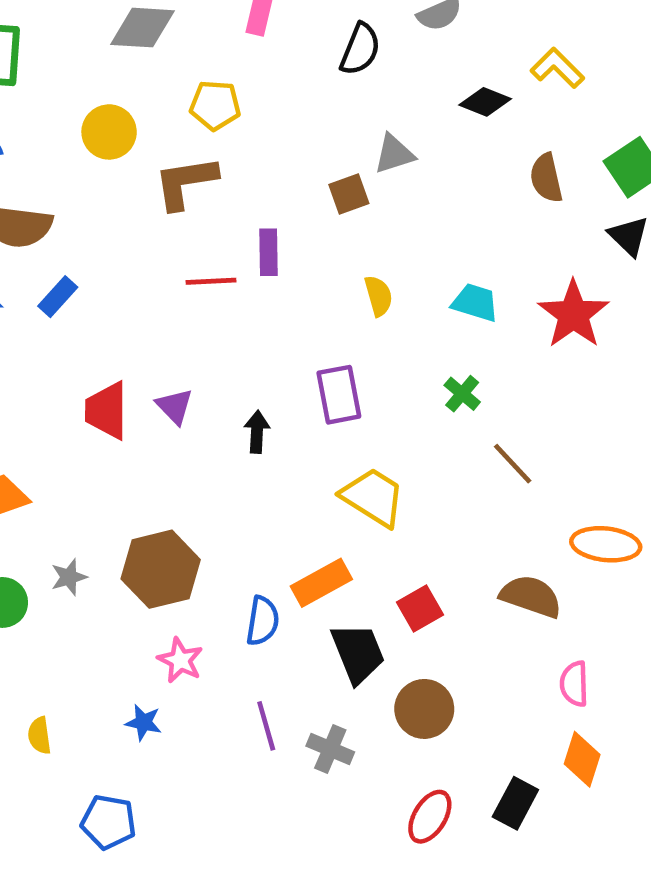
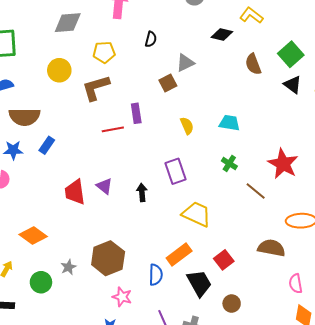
black semicircle: (360, 49) -> (151, 39), moved, size x0.7
red star: (573, 314) -> (283, 164), moved
brown circle: (424, 709) -> (232, 304), size x0.7

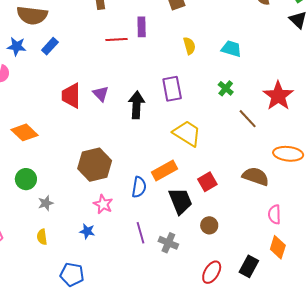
black arrow: (142, 192) -> (136, 105), size x1.5
gray star: (68, 267) -> (46, 203), moved

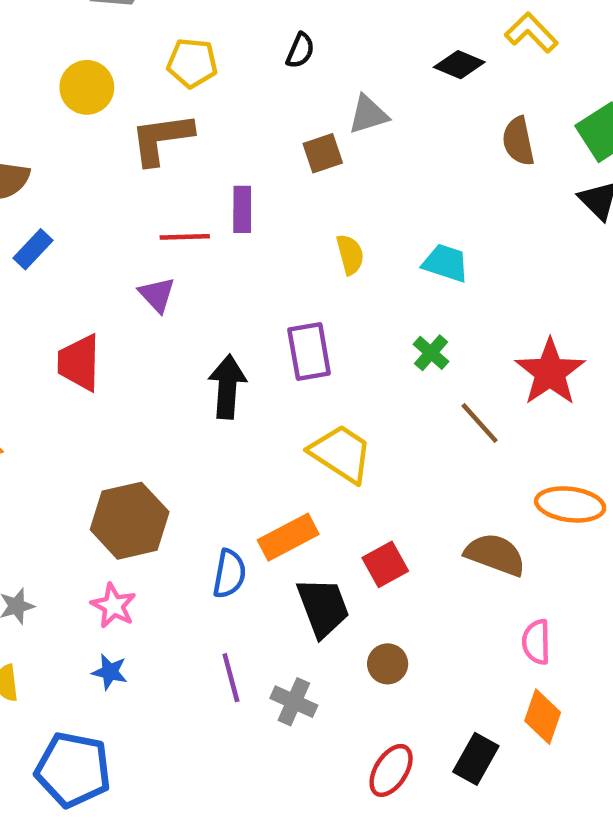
purple triangle: (101, 94) -> (157, 295), moved
pink star: (103, 204) -> (114, 606), moved
blue pentagon: (72, 275) -> (73, 770), size x1.4

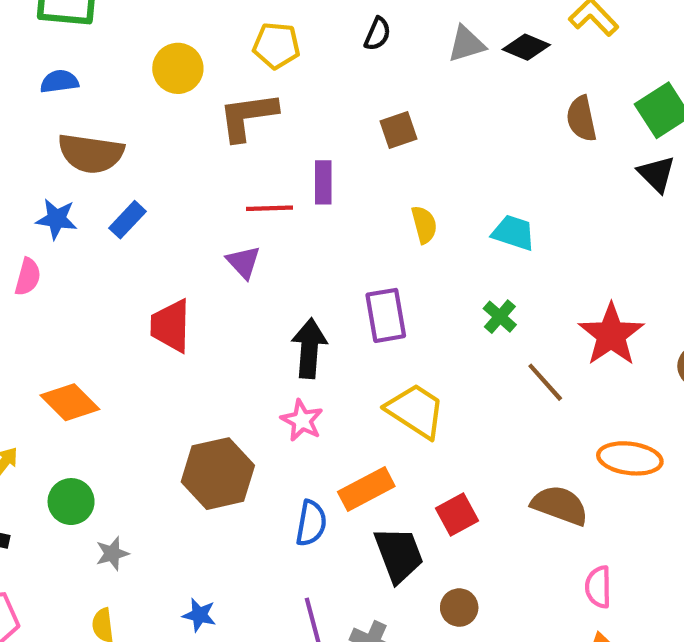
gray triangle: (368, 115) -> (466, 44), moved
pink star: (114, 606) -> (302, 420), moved

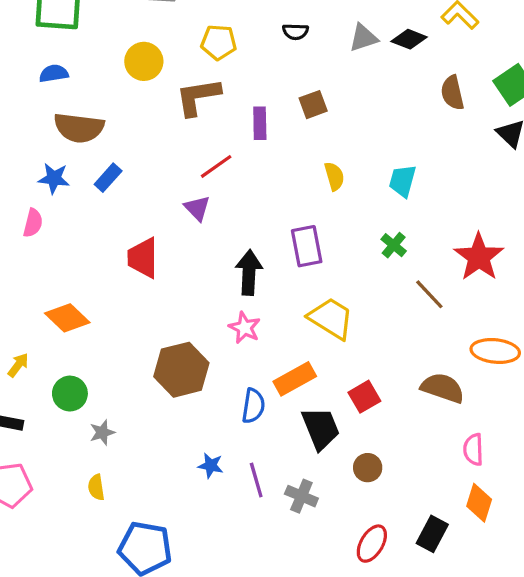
black semicircle: (377, 34) -> (295, 32), turned 70
purple rectangle: (323, 182) -> (260, 123), moved
red line: (269, 208) -> (216, 166), turned -32
cyan trapezoid: (513, 233) -> (403, 181), turned -92
blue star: (199, 615) -> (211, 465), moved

